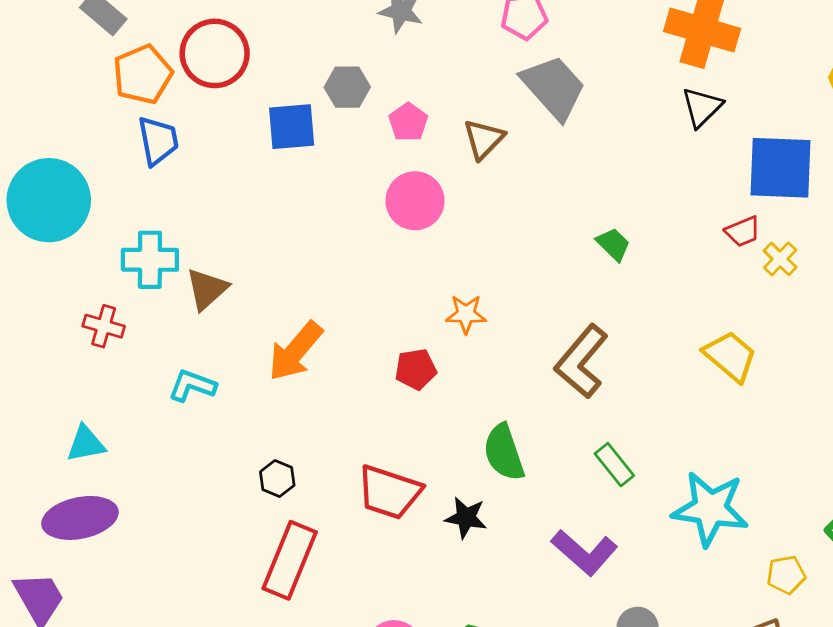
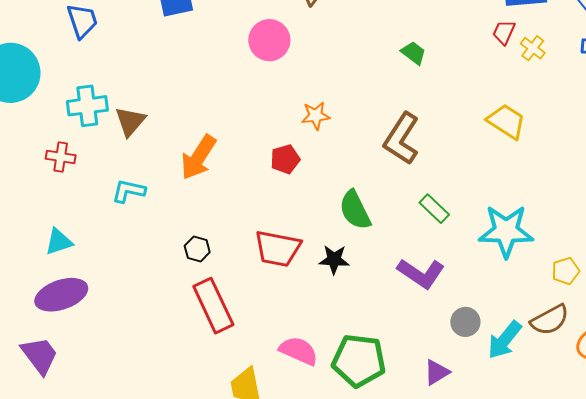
red trapezoid: (743, 232) -> (504, 32), turned 144
red rectangle: (290, 560) -> (213, 306), turned -40

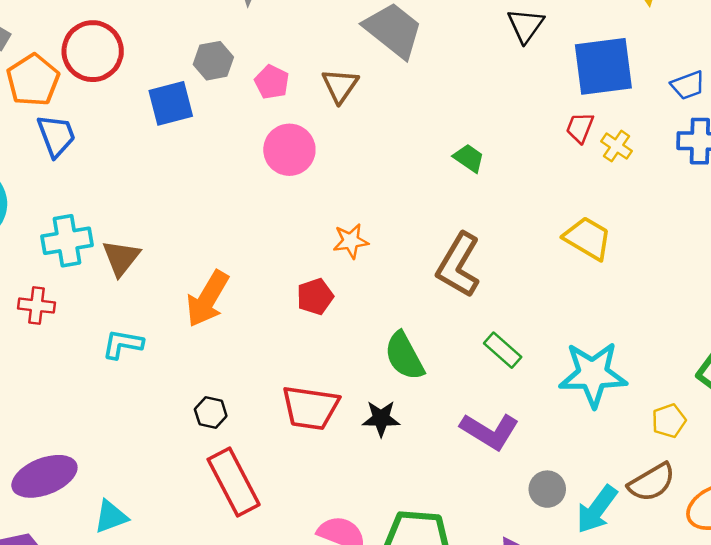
cyan triangle: (59, 242) -> (111, 517), moved

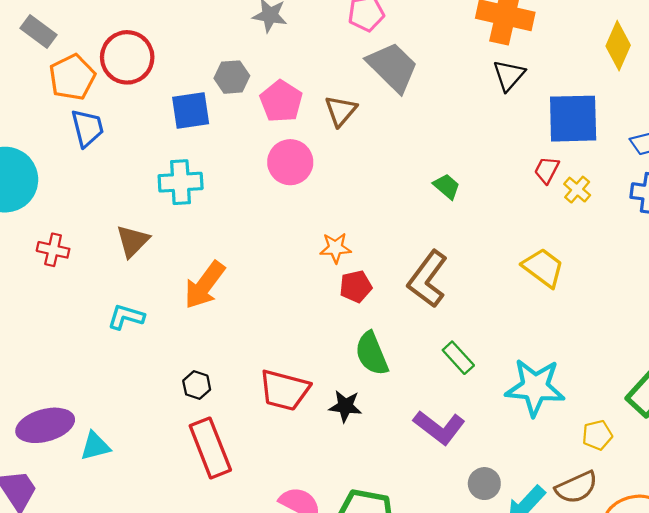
pink pentagon: (272, 82) -> (281, 101), size x1.4
cyan cross: (67, 241) -> (181, 182), moved
red pentagon: (315, 297) -> (356, 286), moved
red cross: (37, 306) -> (53, 250), moved
cyan triangle: (111, 517) -> (95, 446), moved

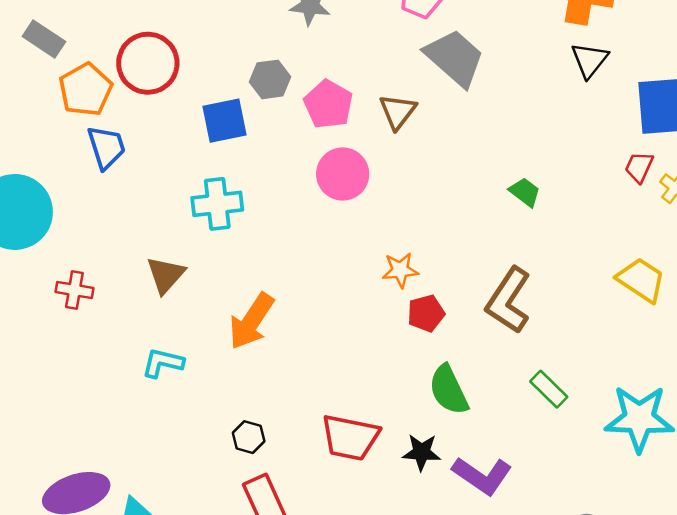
purple L-shape: (439, 427) -> (482, 476), moved

